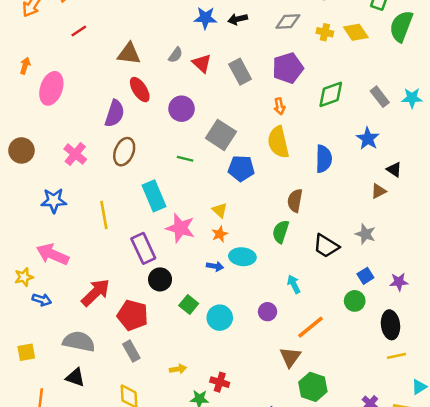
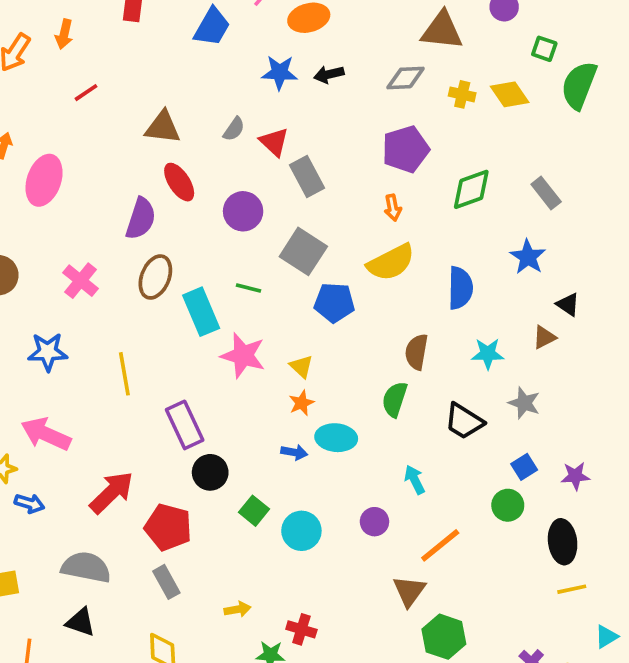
gray rectangle: (240, 72) -> (307, 177), moved
cyan star: (412, 98) -> (488, 354), moved
yellow semicircle: (278, 142) -> (391, 262), turned -104
cyan rectangle: (154, 196) -> (201, 312), moved
pink star: (180, 228) -> (243, 356), moved

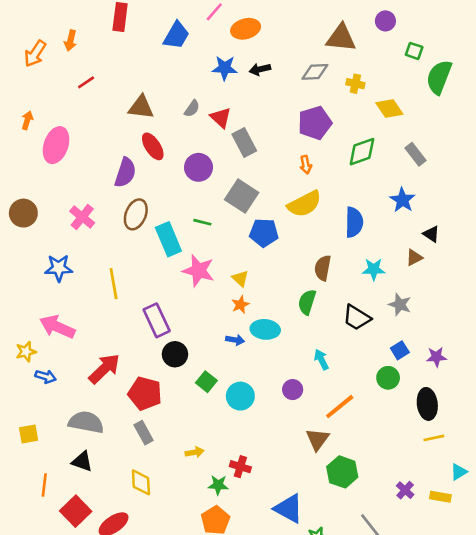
yellow diamond: (510, 94) -> (389, 109), moved

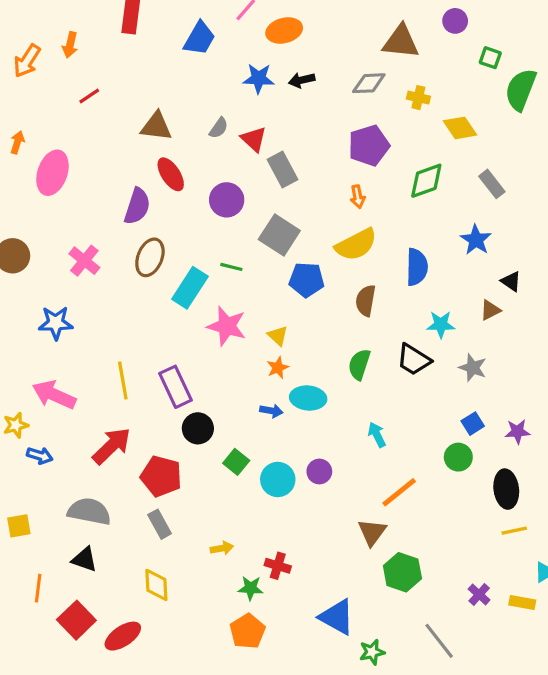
cyan rectangle: (168, 239) -> (190, 288), turned 56
brown semicircle: (323, 268) -> (366, 301), moved
yellow line: (114, 284) -> (123, 380), moved
black trapezoid: (357, 318) -> (414, 360), moved
purple circle: (293, 390) -> (319, 471), moved

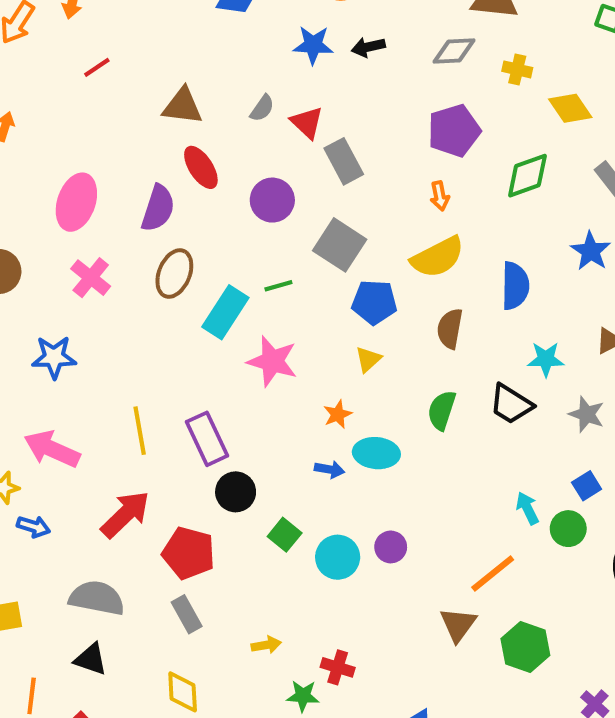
pink ellipse: (52, 173) -> (76, 202), moved
green line: (231, 267) -> (278, 286), turned -30
yellow triangle: (278, 336) -> (368, 359), moved, turned 35
cyan arrow: (377, 435) -> (527, 508), moved
green hexagon: (402, 572) -> (525, 647), moved

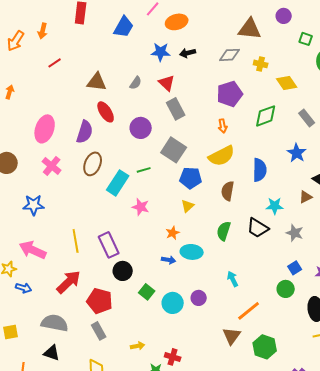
red triangle: (307, 123) -> (167, 83), moved
pink star: (272, 361) -> (141, 207), size x0.7
cyan arrow: (527, 508) -> (233, 279), moved

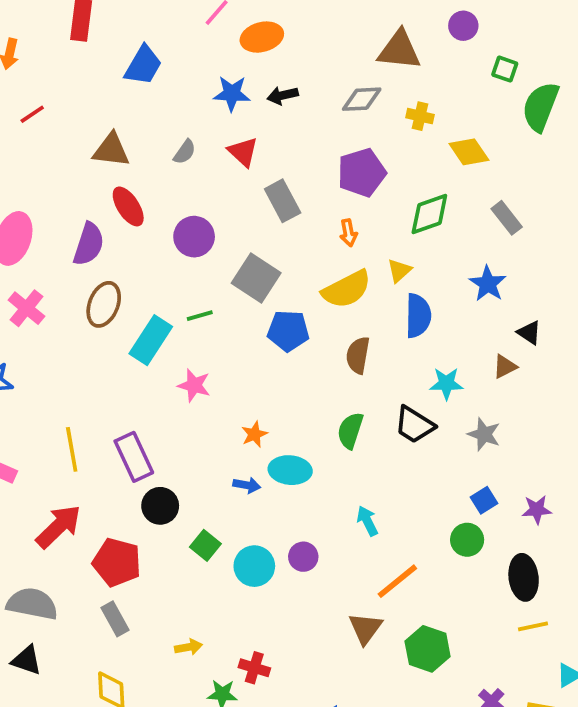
blue trapezoid: (124, 27) -> (143, 65), moved
gray rectangle: (176, 109) -> (283, 201), moved
yellow triangle: (188, 206) -> (399, 270), moved

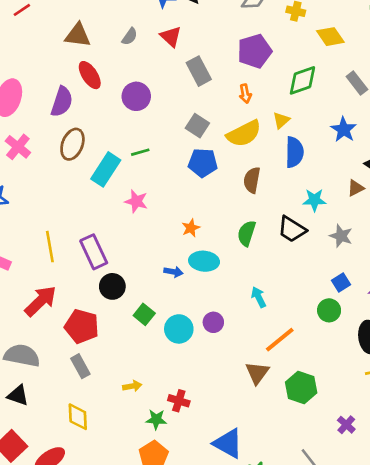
gray square: (256, 278) -> (197, 126), moved, size x0.7
orange star: (254, 434) -> (191, 228), moved

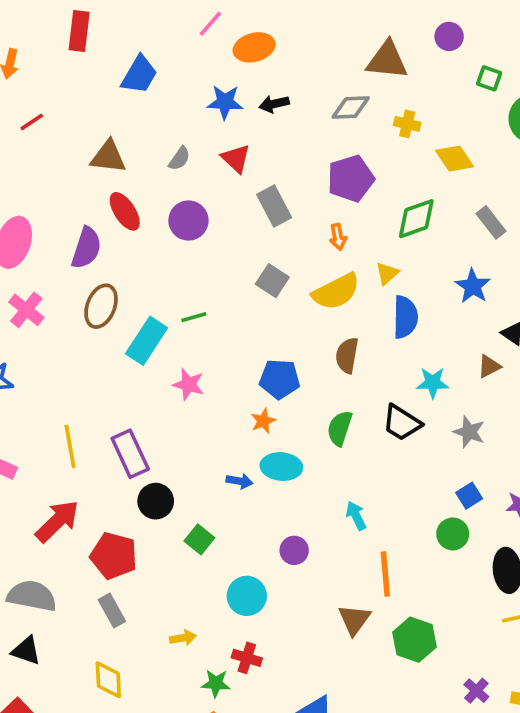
purple circle: (136, 96) -> (188, 221), moved
blue pentagon: (203, 163) -> (280, 379), moved
cyan circle: (179, 329) -> (247, 596), moved
orange line: (280, 340) -> (385, 574), turned -56

